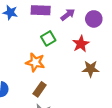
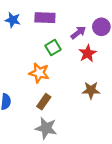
purple arrow: (68, 15) -> (78, 33), moved
brown star: (91, 69) -> (91, 90), moved

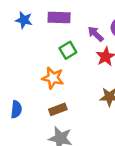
purple arrow: (78, 33) -> (96, 34), turned -98
brown rectangle: (44, 102) -> (58, 109), turned 35

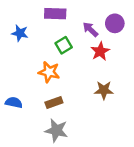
blue star: (24, 20) -> (20, 33), moved
blue semicircle: (16, 109) -> (14, 102), turned -84

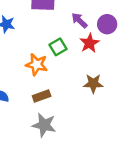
purple circle: (115, 23) -> (107, 24), moved
green square: (64, 45) -> (58, 47), moved

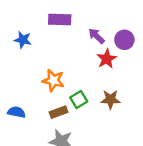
green square: (58, 47) -> (79, 99), moved

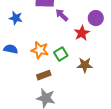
purple arrow: (96, 36) -> (62, 15), moved
green square: (79, 99) -> (61, 54), moved
blue semicircle: (17, 112) -> (11, 49), moved

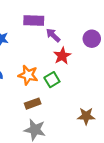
red star: (82, 33) -> (62, 56), moved
brown star: (85, 65) -> (86, 116), moved

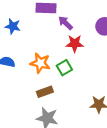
red star: (62, 56) -> (75, 44), turned 30

